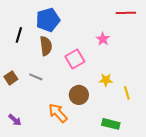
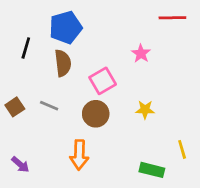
yellow line: (127, 93) -> (182, 149), moved
brown circle: (79, 95) -> (96, 114), moved
orange arrow: (58, 113) -> (79, 155), turned -135

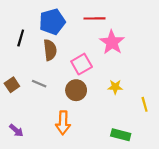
red line: (172, 18) -> (95, 18), moved
pink star: (141, 53) -> (112, 42), size x1.6
yellow line: (182, 149) -> (145, 104), moved

